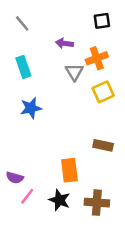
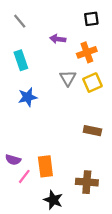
gray triangle: (74, 72) -> (68, 78), moved
orange rectangle: (69, 170) -> (45, 166), moved
black star: (60, 200) -> (53, 200), moved

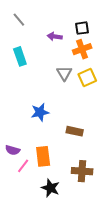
black square: (91, 19) -> (82, 28), moved
blue star: (28, 97) -> (40, 112), moved
brown rectangle: (92, 131) -> (75, 131), moved

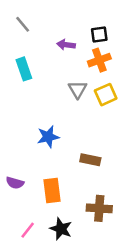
pink line: (23, 166) -> (28, 230), moved

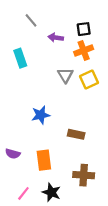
gray line: (23, 24) -> (31, 20), moved

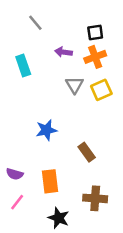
purple arrow: (56, 38) -> (63, 52), moved
brown rectangle: (76, 134) -> (87, 152), turned 42
pink line: (23, 193) -> (17, 202), moved

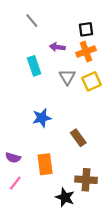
cyan rectangle: (23, 65) -> (34, 66), moved
black star: (59, 218) -> (65, 197), moved

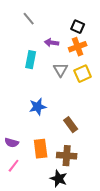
black square: (86, 29) -> (78, 27), turned 32
cyan rectangle: (34, 66) -> (31, 60), turned 30
brown cross: (86, 180) -> (67, 156), moved

